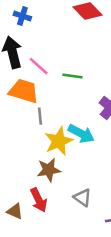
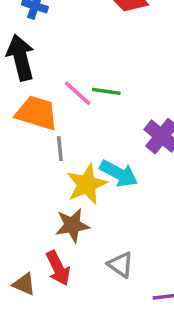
pink line: (39, 66) -> (78, 93), moved

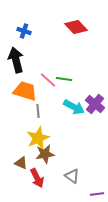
cyan arrow: (119, 174) -> (74, 107), moved
yellow star: (87, 184) -> (38, 138), moved
brown triangle: (24, 284) -> (21, 163), moved

